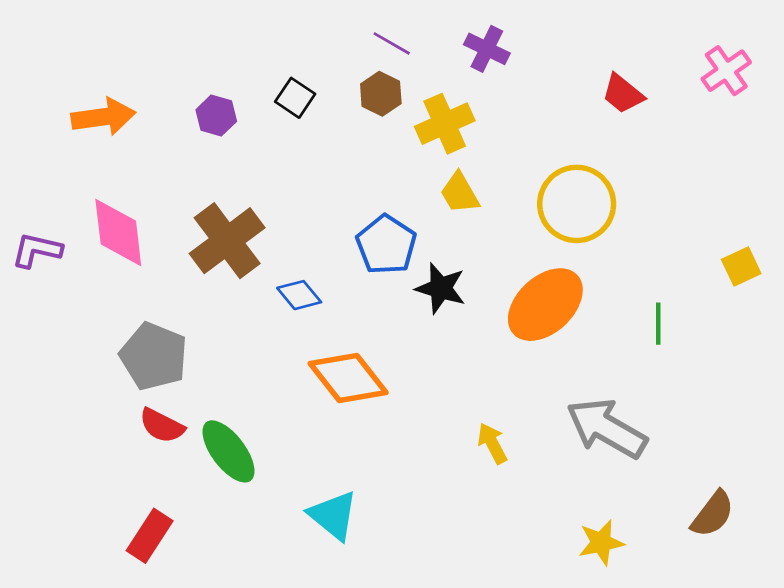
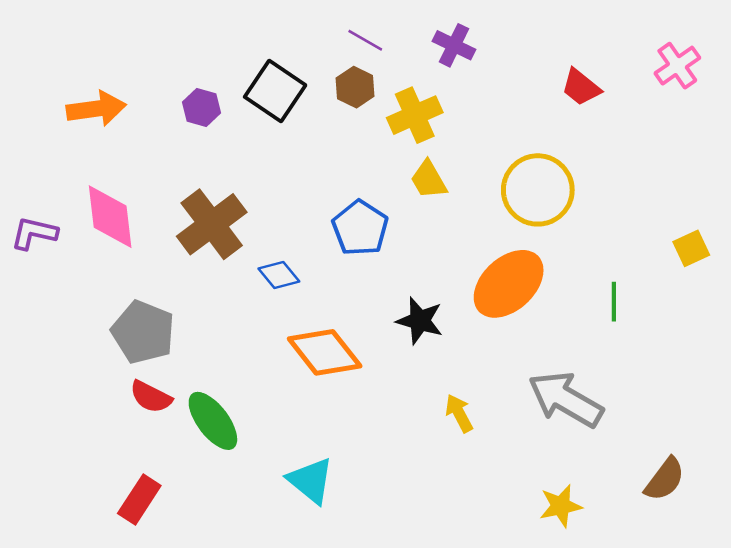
black square: (295, 98) -> (275, 91), size x1.6
black star: (441, 288) -> (420, 321), moved

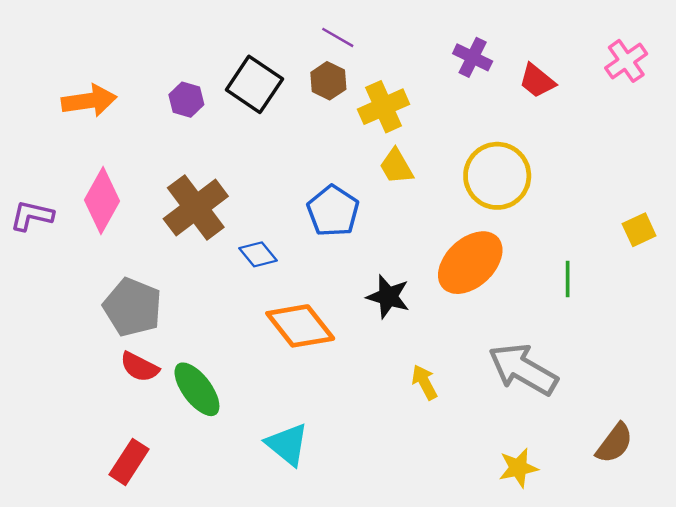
purple cross: (454, 45) -> (473, 57), moved
pink diamond: (110, 217) -> (102, 200), turned 36

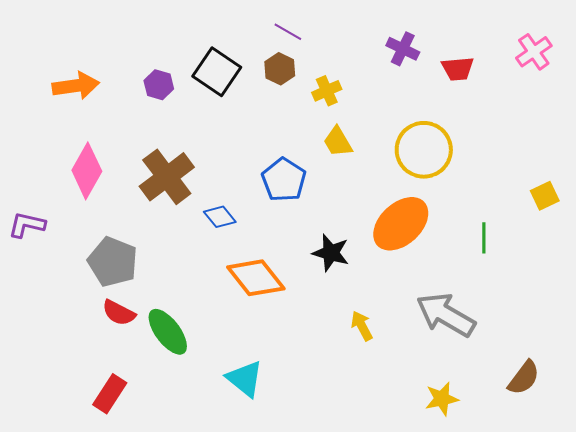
red trapezoid: (537, 81) -> (458, 69), turned -44
yellow cross: (383, 107) -> (327, 91), size x0.7
purple L-shape: (32, 216) -> (27, 225), moved

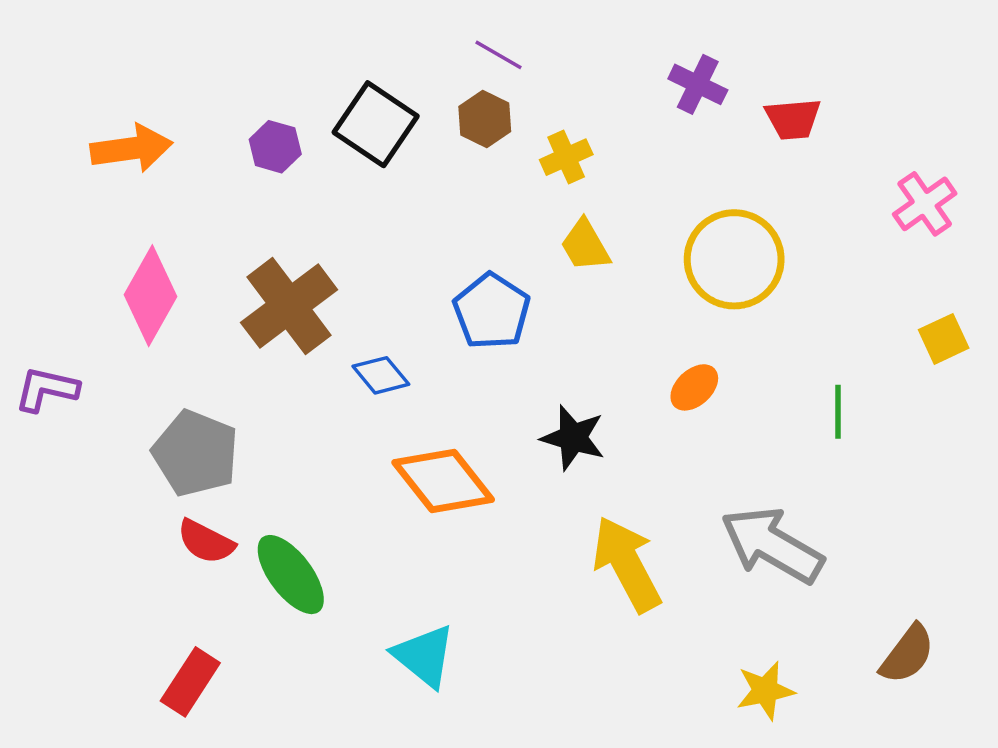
pink cross: (534, 52) -> (925, 204), moved
orange ellipse: (401, 224) -> (694, 387), size x0.5
yellow arrow: (362, 326) -> (627, 564), size x1.8

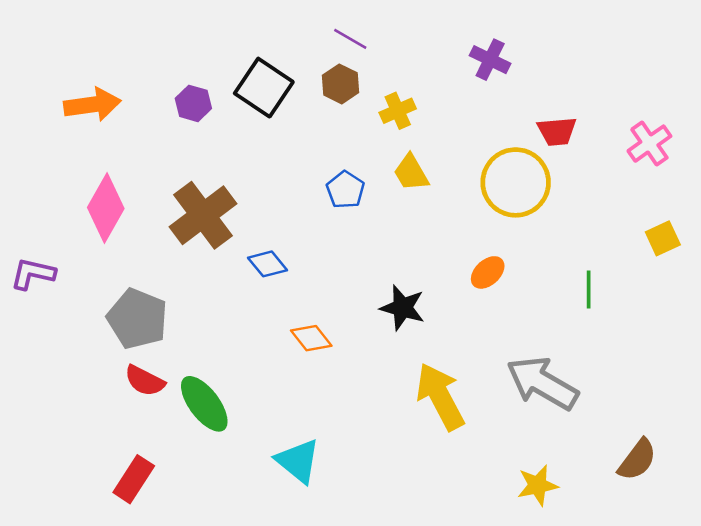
red trapezoid: (793, 119) -> (557, 131), moved
blue pentagon: (492, 311) -> (345, 190), moved, size x0.7
orange diamond: (443, 481) -> (311, 338), size x0.6

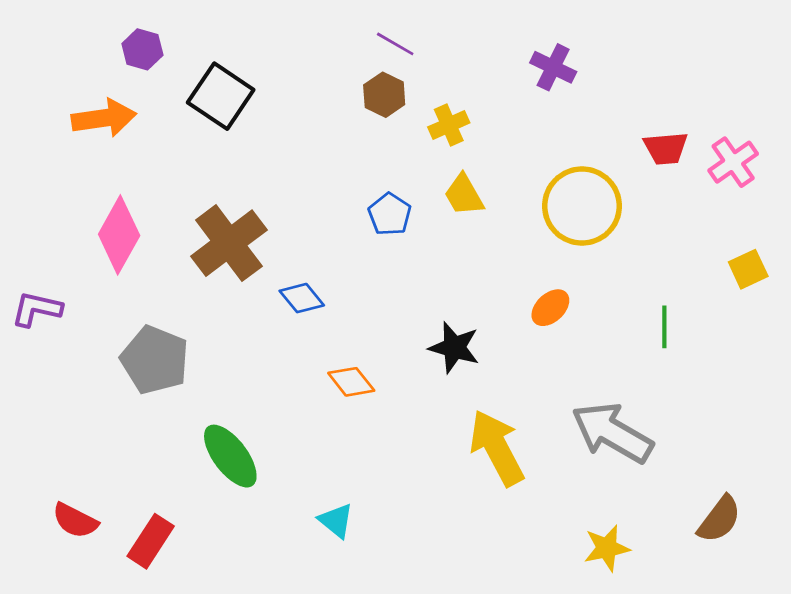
black square: (264, 88) -> (221, 96), moved
purple hexagon: (193, 103) -> (142, 49), moved
red trapezoid: (557, 131) -> (666, 148), moved
red semicircle: (145, 381) -> (75, 521), moved
cyan triangle: (298, 461) -> (336, 521), size x0.7

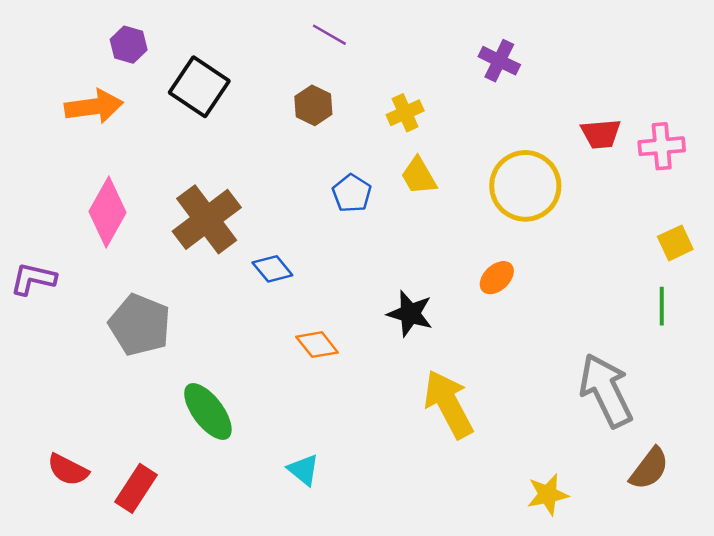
purple line: (395, 44) -> (329, 35), moved
brown hexagon: (384, 95) -> (313, 105), moved
pink cross: (733, 162) -> (662, 146), turned 30
green line: (664, 327) -> (662, 306), moved
gray arrow: (612, 433) -> (606, 390), moved, turned 34

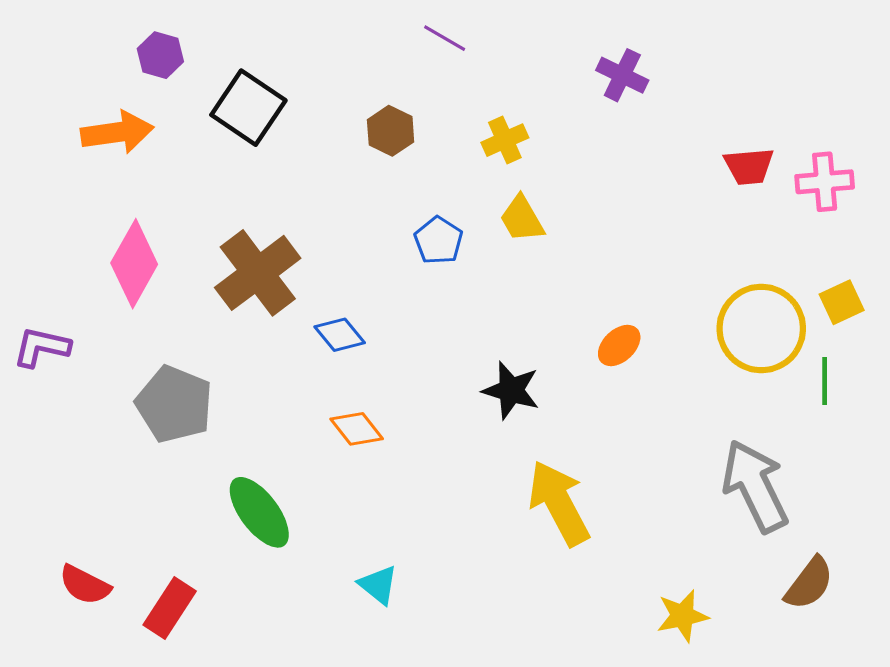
purple line: (329, 35) -> (445, 38), moved
yellow circle: (525, 186) -> (761, 329), moved
orange diamond: (317, 345) -> (357, 429), moved

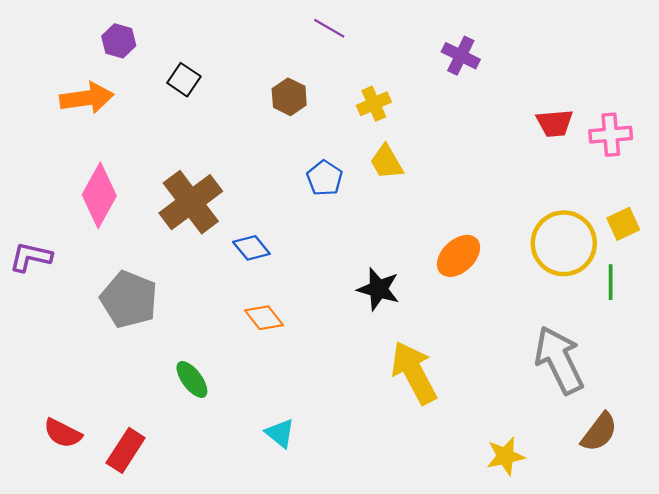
black square: (248, 108) -> (184, 80), size x0.6
orange ellipse: (619, 346) -> (459, 256), size x1.4
green ellipse: (259, 512) -> (192, 379), size x0.7

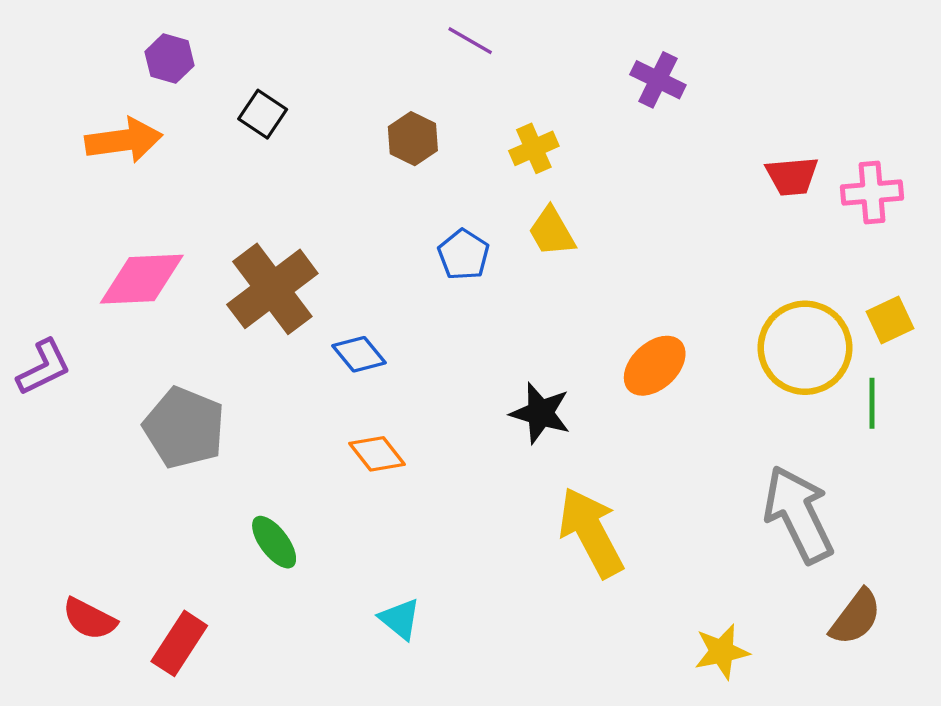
pink diamond: (99, 195) -> (142, 279), turned 58
purple L-shape: (31, 257) -> (44, 367), turned 141

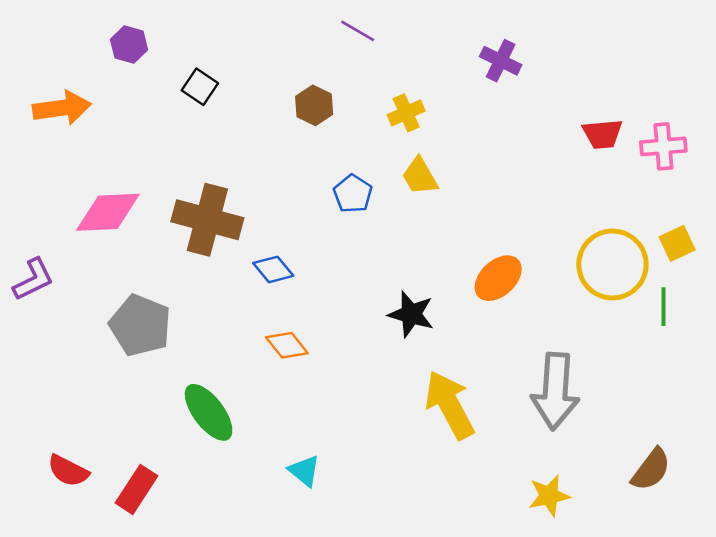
orange arrow: (124, 140) -> (62, 108), moved
brown cross: (272, 289) -> (207, 220), turned -38
gray arrow: (798, 514) -> (555, 391), moved, turned -150
green ellipse: (274, 542) -> (209, 412), size x1.4

